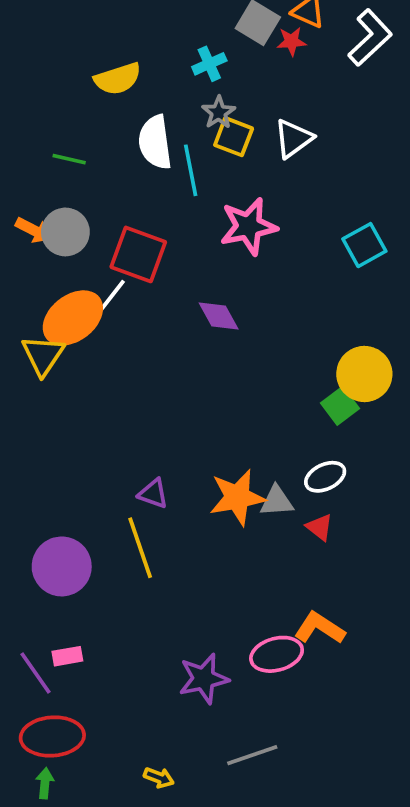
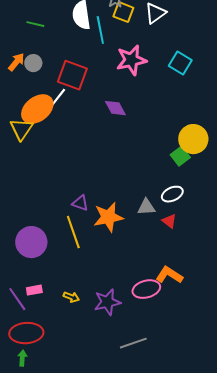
orange arrow: (34, 230) -> (16, 62), turned -78
gray circle: (65, 232) -> (33, 63), size x0.7
cyan square: (364, 245) -> (180, 63), moved, turned -30
orange star: (237, 497) -> (108, 217), moved
yellow arrow: (159, 778) -> (71, 297), moved

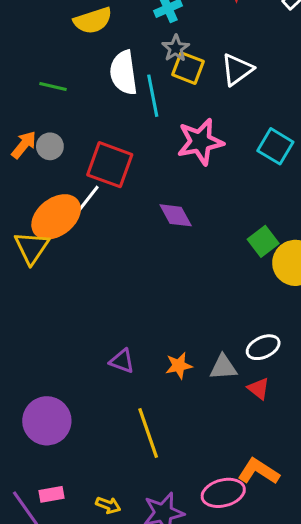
green square: (180, 156) -> (263, 241), moved
orange star: (108, 217) -> (179, 366), moved, size x0.6
yellow line: (73, 232) -> (148, 433), moved

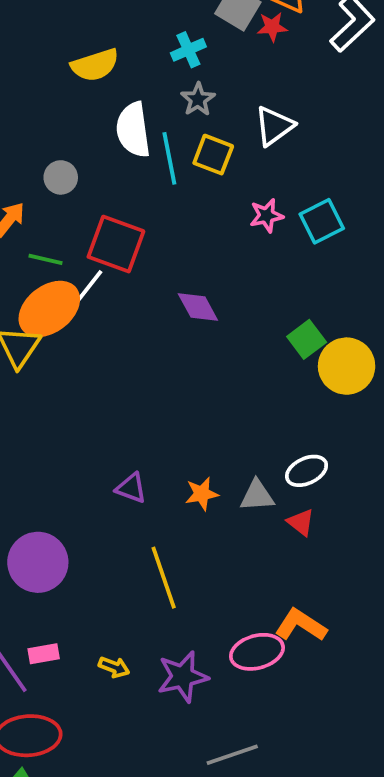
yellow square: (188, 68) -> (213, 155), moved
green line: (53, 86) -> (45, 259), moved
pink star: (200, 142) -> (266, 216), moved, size x0.6
gray circle: (50, 146) -> (61, 177), moved
cyan square: (275, 146) -> (322, 221), turned 32

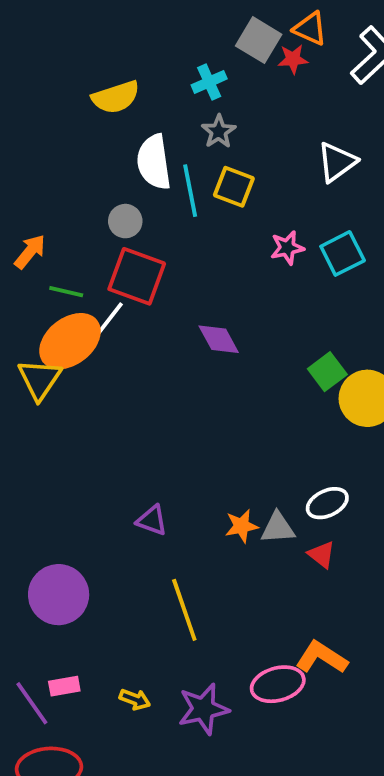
white triangle: (274, 126) -> (337, 162), moved
gray circle: (61, 177) -> (125, 221), moved
orange star: (202, 494) -> (242, 526), moved

